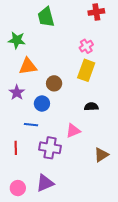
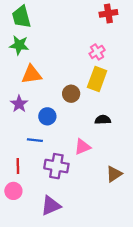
green trapezoid: (46, 17) -> (21, 17), moved
brown circle: (54, 83) -> (71, 94), moved
pink circle: (18, 188) -> (13, 191), moved

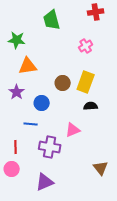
green trapezoid: (21, 17) -> (52, 20), moved
yellow rectangle: (97, 79) -> (86, 82), moved
brown triangle: (114, 174) -> (101, 168), moved, turned -35

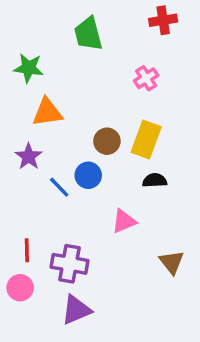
blue circle: (42, 103) -> (88, 175), moved
blue line: (31, 124) -> (59, 187), moved, turned 40
purple cross: (50, 147) -> (69, 264), moved
brown triangle: (101, 168) -> (172, 262), moved

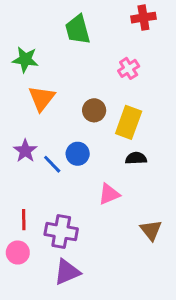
orange triangle: (47, 112) -> (42, 98), turned -44
brown circle: (107, 141) -> (94, 110), moved
purple star: (29, 157) -> (25, 151), moved

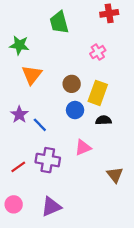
blue circle: (78, 154) -> (75, 110), moved
red line: (24, 220) -> (18, 167), turned 56
purple cross: (61, 232) -> (48, 160), moved
pink circle: (18, 253) -> (14, 204), moved

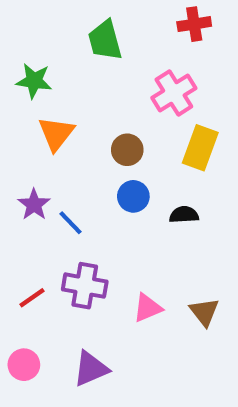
pink cross: (98, 52) -> (174, 93), size x1.5
yellow rectangle: (98, 93) -> (200, 148), moved
pink triangle: (83, 148) -> (148, 308), moved

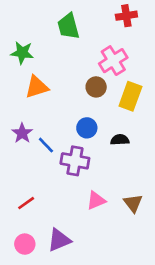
orange triangle: (56, 134) -> (37, 87), turned 35
brown circle: (127, 150) -> (96, 87), moved
purple cross: (85, 286) -> (75, 161), moved
red line: (32, 298) -> (26, 203), moved
pink circle: (24, 365) -> (25, 244), moved

